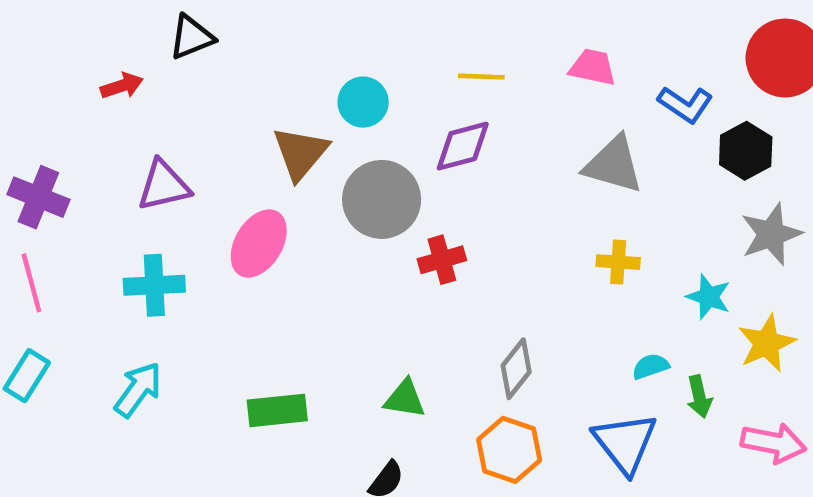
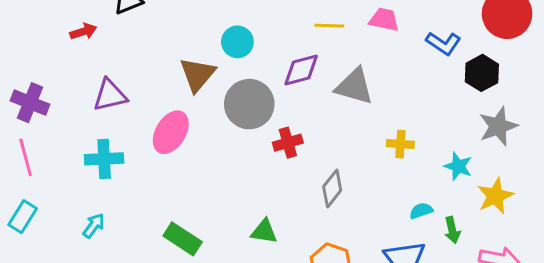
yellow line: (481, 77) -> (329, 26), moved
gray triangle: (613, 165) -> (354, 86), moved
gray diamond: (516, 369) -> (332, 189), moved
cyan arrow: (138, 390) -> (94, 226), size x0.7
green rectangle: (277, 410) -> (183, 239), turned 39

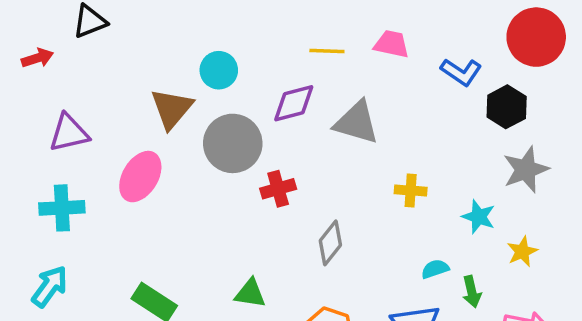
yellow star: (495, 196) -> (522, 252), size x0.7
cyan arrow: (94, 226) -> (50, 286), size x1.4

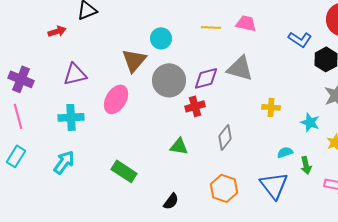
pink trapezoid: (391, 44) -> (246, 23), moved
yellow line: (327, 51) -> (211, 27), moved
purple diamond: (294, 103) -> (206, 78), moved
green triangle: (250, 293) -> (179, 146), moved

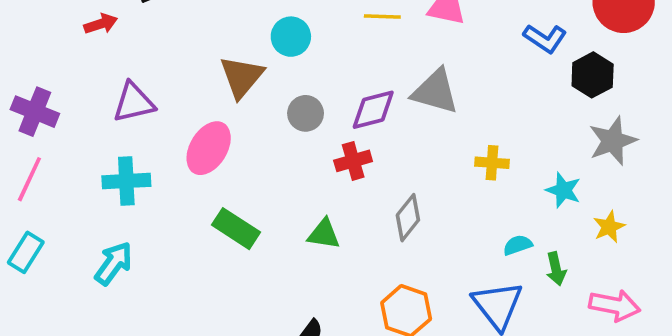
gray circle: (169, 80) -> (306, 113), size x0.6
pink line: (18, 116) -> (29, 179), turned 40
green rectangle: (124, 171) -> (236, 229), moved

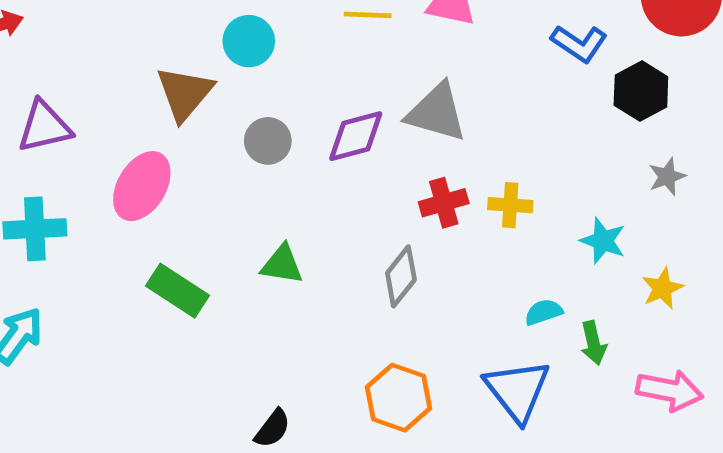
gray star: (613, 141) -> (667, 177), size x0.6
red cross: (353, 161) -> (444, 203), moved
green triangle: (324, 234) -> (282, 265), moved

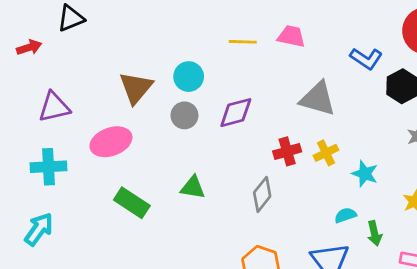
cyan circle: (249, 41) -> (189, 77), moved
gray triangle: (437, 112) -> (318, 99), moved
pink ellipse: (142, 186) -> (111, 142), turned 39
yellow cross: (510, 205) -> (326, 153), turned -30
cyan star: (603, 241) -> (365, 174), moved

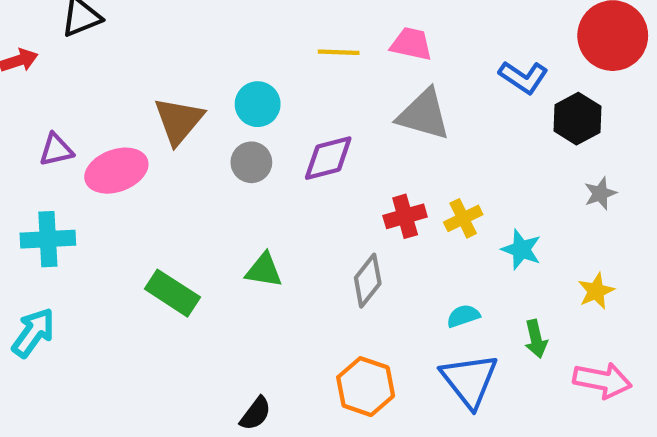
gray triangle: (318, 99) -> (424, 115), moved
purple triangle: (54, 107) -> (56, 150), size x0.7
pink ellipse: (111, 142) -> (116, 171), moved
cyan semicircle: (345, 215) -> (463, 316), moved

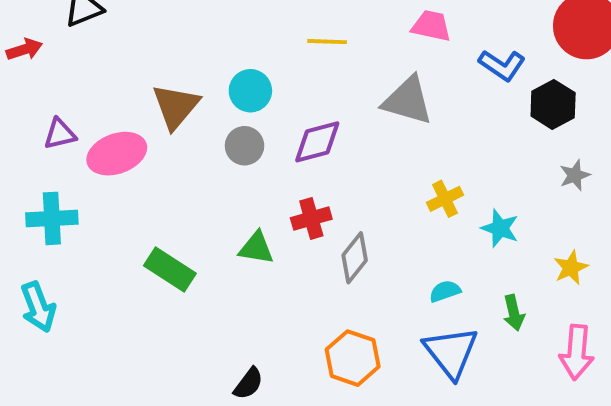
pink trapezoid: (411, 44) -> (431, 26), moved
red cross: (405, 216) -> (311, 218), moved
cyan arrow: (33, 333) -> (38, 307), turned 123
pink arrow: (602, 380) -> (577, 352), turned 84

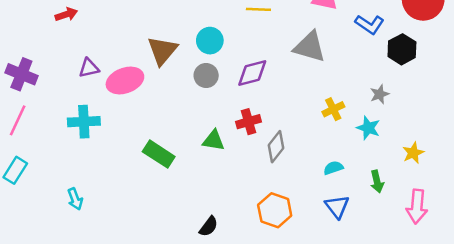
gray star: (575, 175) -> (379, 94), moved
cyan arrow: (38, 307) -> (75, 199), moved, size x0.7
blue triangle: (451, 352) -> (337, 206), size x0.7

